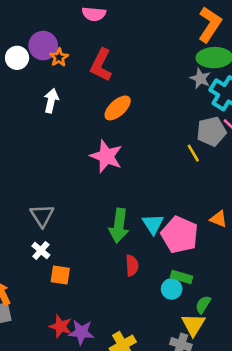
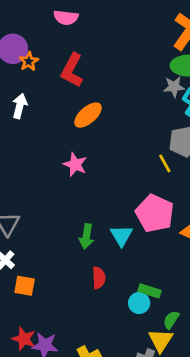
gray star: (200, 78) -> (174, 87), turned -30
pink star: (106, 156) -> (75, 165), size x0.7
green arrow: (119, 226) -> (86, 236), size x0.7
pink pentagon: (180, 235) -> (155, 213), moved

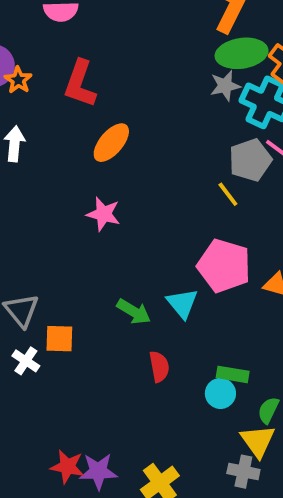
green arrow: (86, 236) -> (134, 312), turned -60
orange square: (25, 286) -> (59, 339), moved

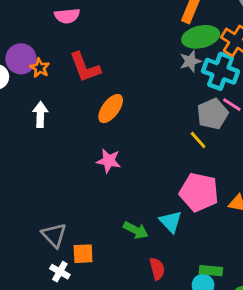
red L-shape: (80, 84) -> (85, 67), turned -36

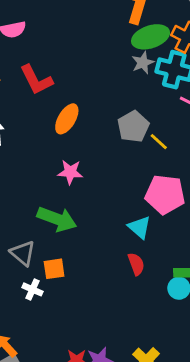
gray pentagon: (212, 114) -> (133, 127), moved
green arrow: (136, 230) -> (57, 219), moved, size x1.5
red semicircle: (157, 269) -> (136, 264), moved

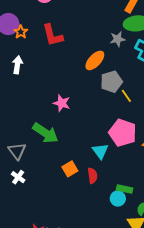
gray star: (143, 63) -> (118, 39), moved
orange ellipse: (67, 119) -> (95, 60), moved
orange square: (54, 269) -> (70, 169), moved, turned -35

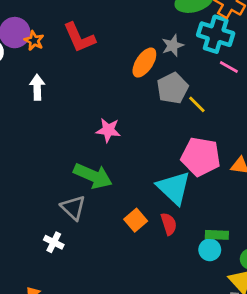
gray star: (118, 39) -> (173, 46), moved
gray triangle: (17, 151) -> (73, 208), moved
cyan triangle: (100, 151) -> (174, 188), size x1.5
white cross: (18, 177) -> (54, 242), moved

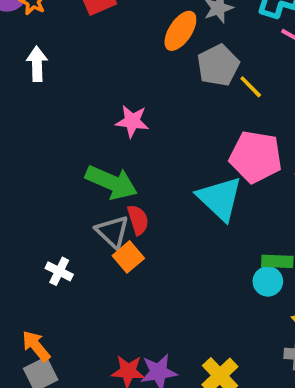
gray triangle: (73, 208) -> (112, 232), moved
orange square: (136, 220) -> (128, 257), moved
red semicircle: (169, 224) -> (138, 220), moved

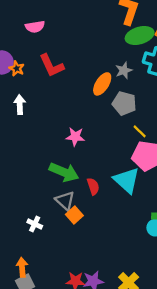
gray pentagon: (218, 65) -> (124, 103), turned -30
yellow line: (251, 87) -> (140, 131), moved
red semicircle: (138, 220) -> (93, 186), moved
orange arrow: (36, 346) -> (22, 267), turned 36

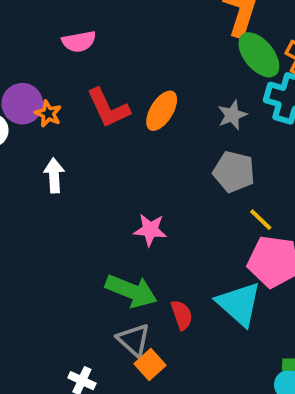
green ellipse: (140, 35) -> (259, 55), turned 68
orange ellipse: (102, 84) -> (162, 111), moved

